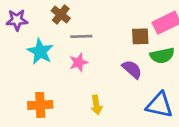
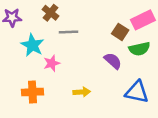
brown square: (140, 36) -> (120, 32), turned 35
pink star: (79, 62) -> (52, 63), moved
yellow arrow: (96, 105) -> (82, 92), turned -84

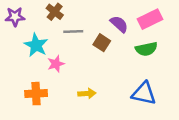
brown square: (120, 32) -> (102, 43), moved
purple semicircle: (113, 61) -> (119, 24), moved

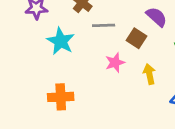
pink star: (56, 64) -> (115, 63), moved
yellow arrow: (87, 94) -> (149, 74), moved, turned -98

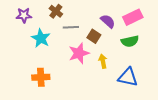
pink star: (115, 63) -> (79, 53), size x1.5

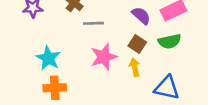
brown square: (94, 36) -> (137, 44), moved
cyan star: (41, 38) -> (48, 58), moved

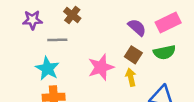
gray line: (93, 23) -> (57, 40), moved

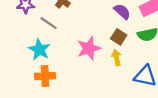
gray line: (57, 40) -> (49, 23), turned 36

